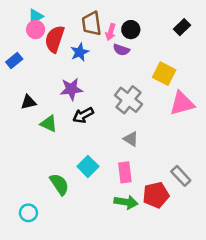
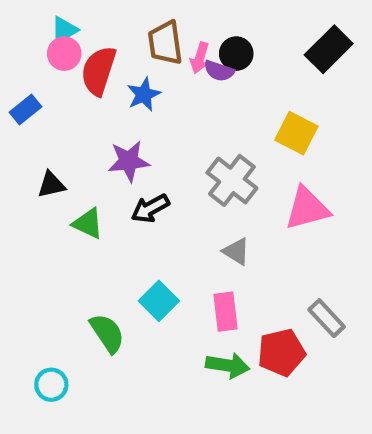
black rectangle: (182, 27) -> (329, 49), size x1.5
purple semicircle: (121, 50) -> (219, 71), moved
pink triangle: (182, 103) -> (307, 208), moved

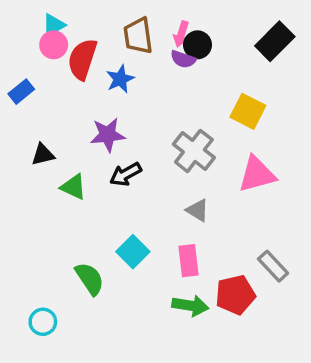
pink arrow: (200, 58) -> (181, 34), moved

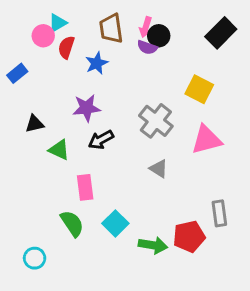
cyan triangle: (54, 25) -> (58, 23), moved
red semicircle: (82, 59) -> (66, 47), size x0.7
cyan square: (133, 252) -> (115, 223), moved
pink rectangle: (189, 261) -> (85, 187), moved
gray rectangle: (273, 266) -> (219, 213), turned 35

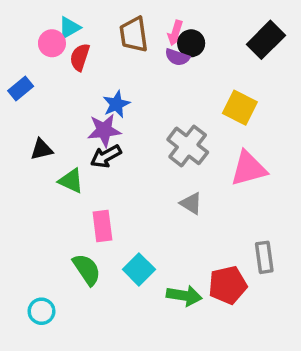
blue star: (97, 63) -> (116, 104), moved
black arrow: (101, 140) -> (106, 156), moved

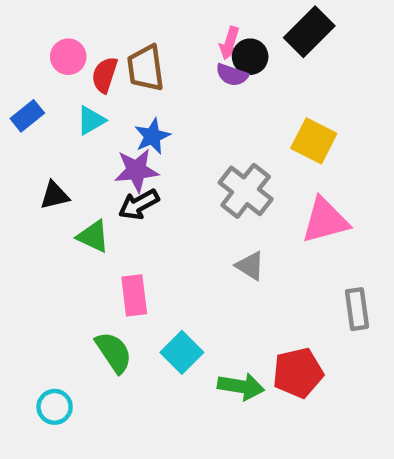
cyan triangle: (69, 28) -> (91, 120), moved
brown trapezoid: (134, 35) -> (146, 68), moved
black rectangle: (266, 40) -> (309, 32), moved
gray rectangle: (264, 257) -> (357, 309), moved

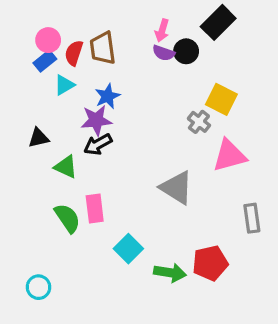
black circle: (250, 57) -> (186, 51), moved
blue rectangle: (27, 116) -> (45, 61), moved
gray cross: (246, 191) -> (199, 122), moved, size x0.6
gray triangle: (250, 266) -> (176, 188), size x1.6
green semicircle: (114, 352) -> (67, 218), moved

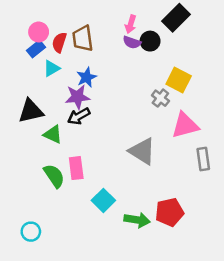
black triangle: (39, 138) -> (31, 111), size x1.5
gray rectangle: (252, 218) -> (203, 159), moved

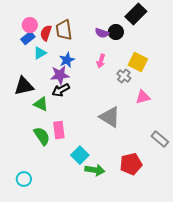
pink arrow: (131, 24) -> (101, 61), moved
pink triangle: (185, 125) -> (143, 97), size x0.7
gray rectangle: (203, 159) -> (160, 139), moved, turned -42
green arrow: (137, 220) -> (95, 170), moved

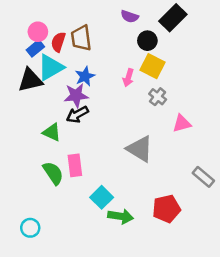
purple semicircle: (102, 33) -> (130, 16), moved
cyan triangle: (40, 53) -> (51, 67), size x1.6
yellow square: (138, 62) -> (152, 66), moved
black triangle: (24, 86) -> (30, 80), moved

